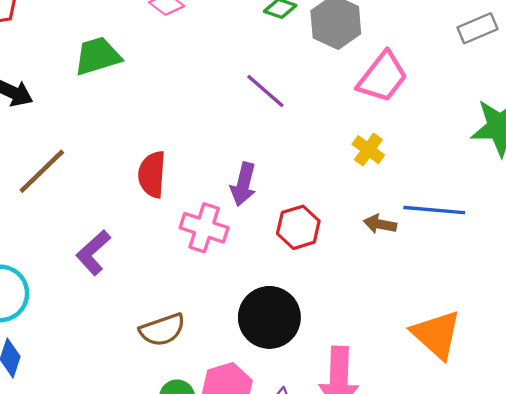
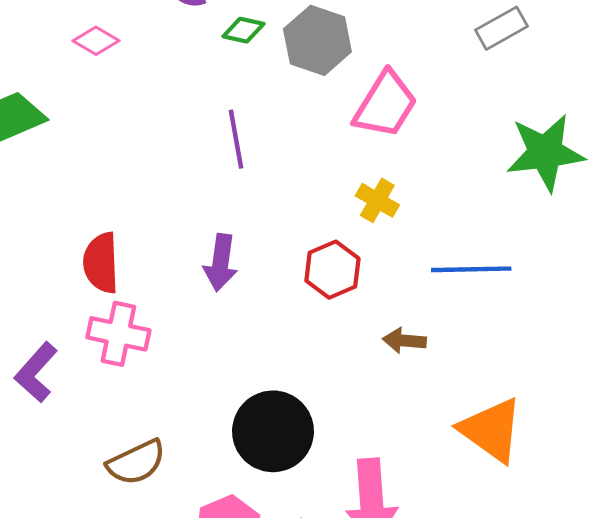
purple line: (265, 91) -> (236, 139), turned 45
brown arrow: (380, 224) -> (404, 341), moved
red hexagon: (298, 227) -> (332, 270), moved
pink cross: (204, 228) -> (118, 334), moved

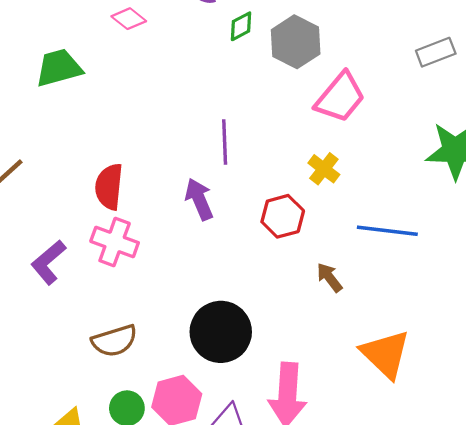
green diamond: (243, 30) -> (241, 26), turned -48
purple line: (236, 139) -> (225, 142), moved
purple arrow: (221, 263) -> (199, 199), turned 141
brown arrow: (404, 341) -> (329, 277), turned 40

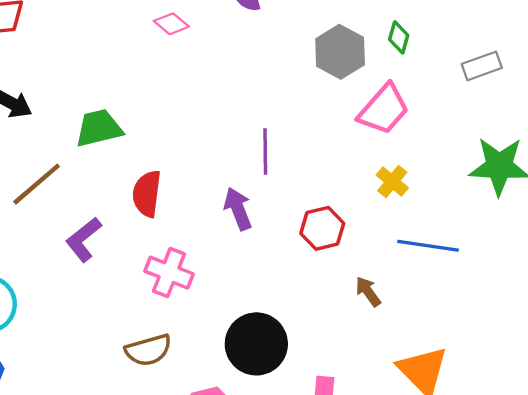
green diamond: (241, 26) -> (399, 37), moved, turned -48
green trapezoid: (59, 68) -> (99, 128), moved
yellow cross: (324, 169) -> (392, 181), moved
pink cross: (115, 242) -> (169, 273), moved
purple L-shape: (48, 262) -> (84, 239), moved

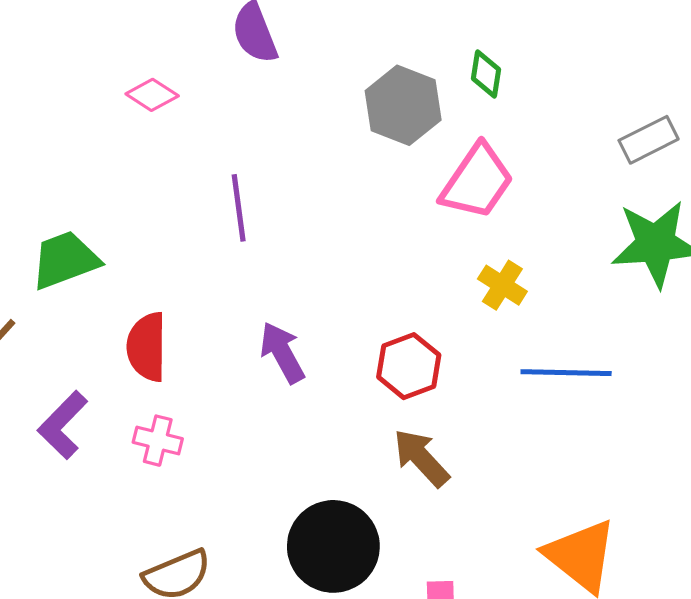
gray rectangle: (482, 66) -> (649, 140), moved
purple line: (265, 151) -> (239, 208), moved
pink cross: (169, 273) -> (158, 441), moved, size x0.7
brown arrow: (368, 292) -> (421, 458), moved, size x1.4

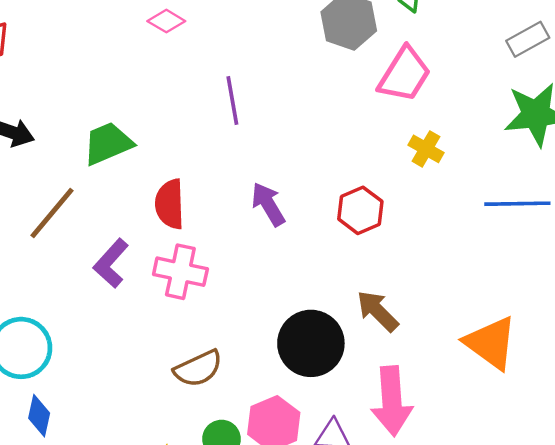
blue line: (566, 373) -> (517, 204), moved
pink cross: (158, 441) -> (180, 272), size x1.5
brown arrow: (421, 458) -> (378, 311), moved

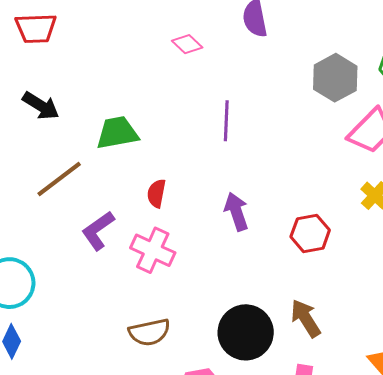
red semicircle: (170, 204) -> (156, 193), size x0.7

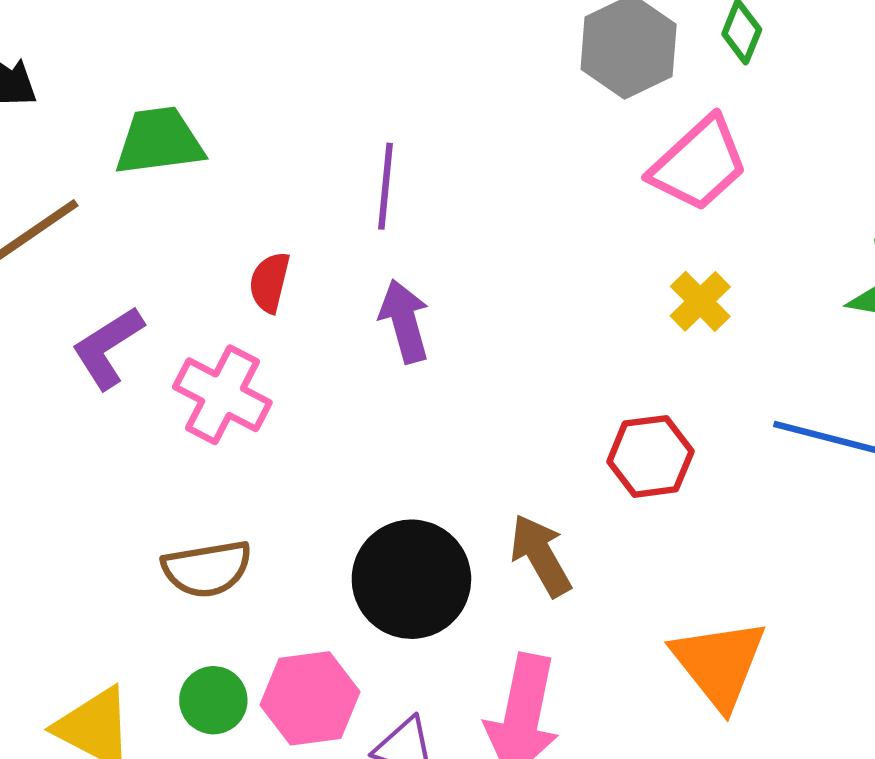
purple line: (226, 121) -> (385, 186), moved
red semicircle: (156, 193) -> (270, 282), moved
red hexagon: (310, 233) -> (650, 456), moved

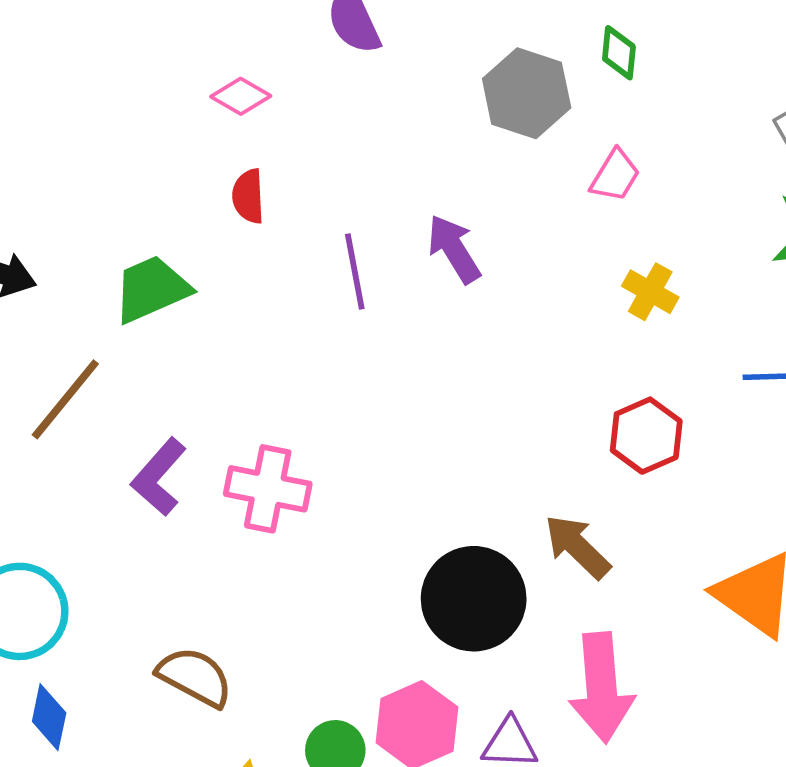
pink trapezoid: (699, 164) -> (615, 176), size x0.6
red semicircle: (270, 282) -> (248, 196), moved
purple arrow: (404, 321) -> (454, 249), moved
brown semicircle: (207, 569) -> (195, 677), moved, turned -126

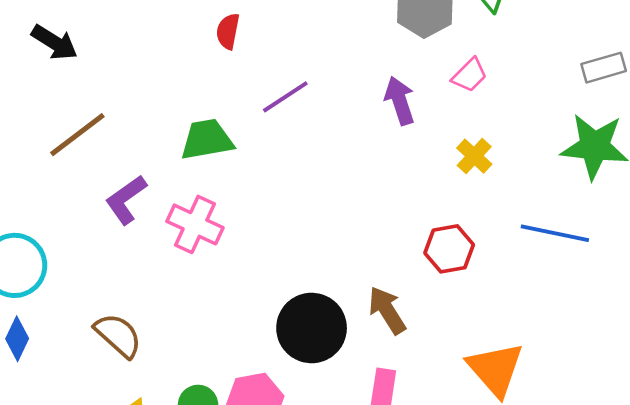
purple arrow: (454, 249) -> (400, 101), moved
purple line: (355, 272) -> (285, 97), turned 54
green trapezoid: (152, 289) -> (207, 140), moved

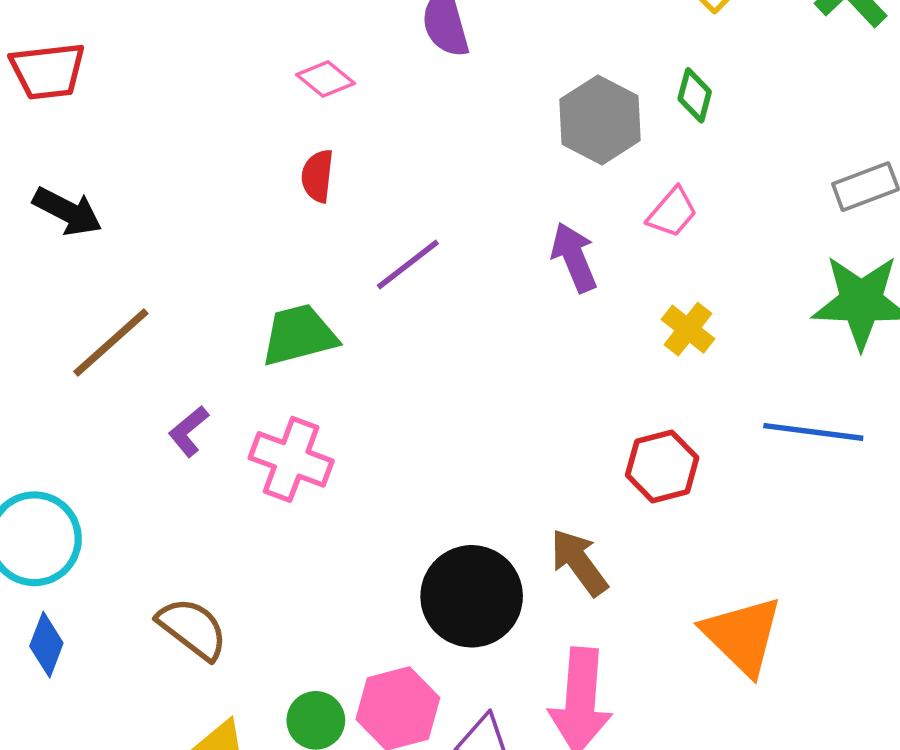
purple L-shape: (126, 200) -> (189, 431), size x0.7

